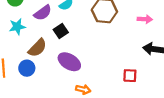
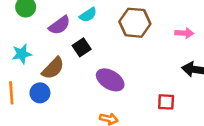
cyan star: (17, 27) -> (22, 54), moved
purple ellipse: (69, 62) -> (110, 80), moved

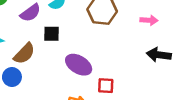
black square: (82, 47) -> (51, 34), turned 35
red square: (166, 102) -> (106, 86), moved

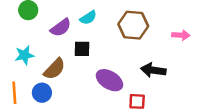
black arrow: (159, 55) -> (153, 70), moved

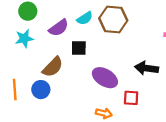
brown hexagon: (133, 25) -> (113, 19), moved
cyan star: (24, 55) -> (24, 38), moved

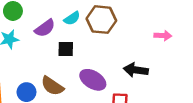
brown semicircle: (53, 67) -> (52, 86), moved, turned 80

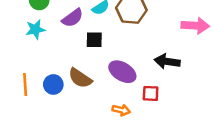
pink arrow: (163, 36) -> (195, 26), size x1.5

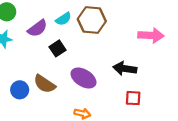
black square: (94, 40) -> (57, 48), turned -35
red square: (151, 93) -> (133, 98), moved

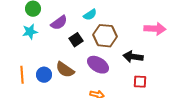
cyan semicircle: (63, 19) -> (90, 15), moved
brown hexagon: (92, 20) -> (105, 36), moved

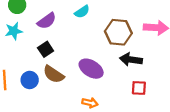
brown hexagon: (105, 36) -> (118, 32), moved
black square: (76, 40) -> (46, 49), moved

